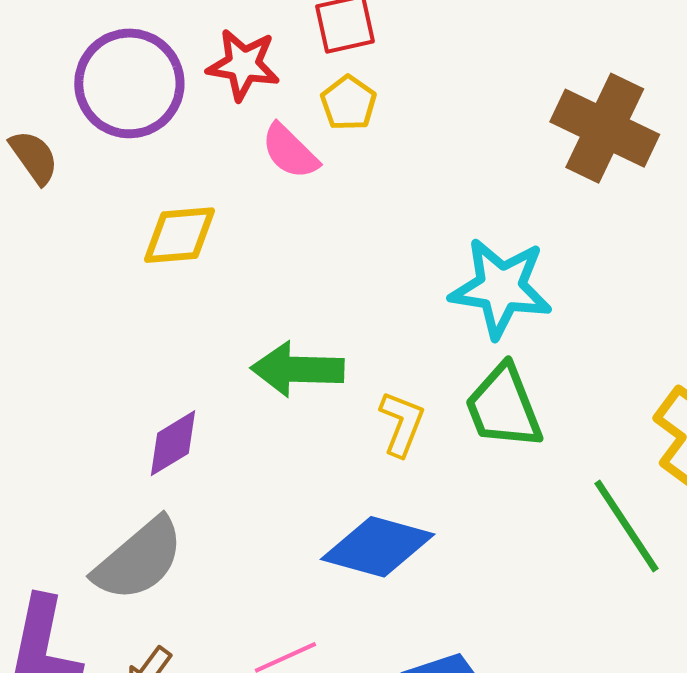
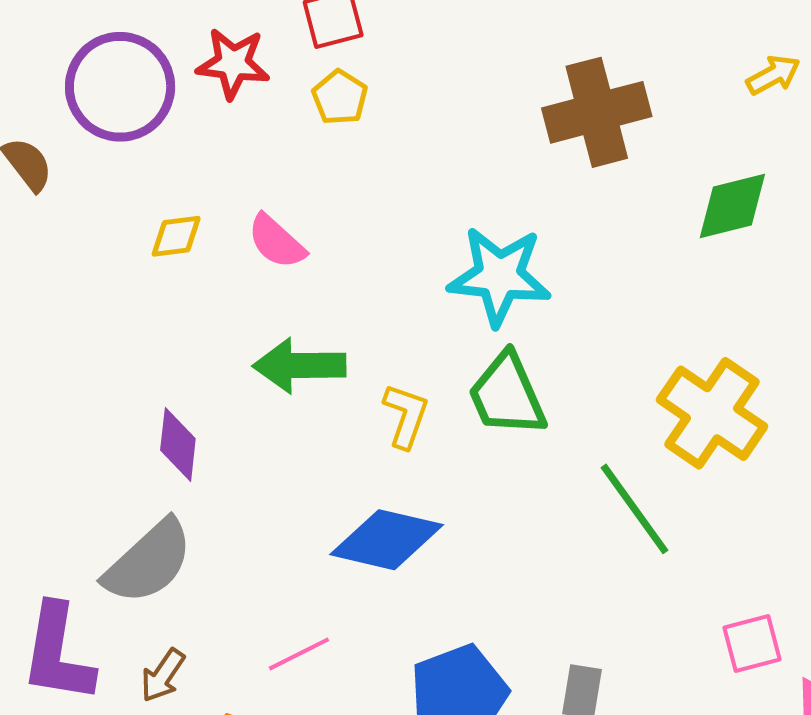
brown cross: (605, 128) -> (597, 112), turned -38
pink semicircle: (290, 151) -> (276, 242), moved
yellow diamond: (179, 235) -> (176, 236), size x0.7
purple diamond: (173, 443) -> (178, 444), turned -50

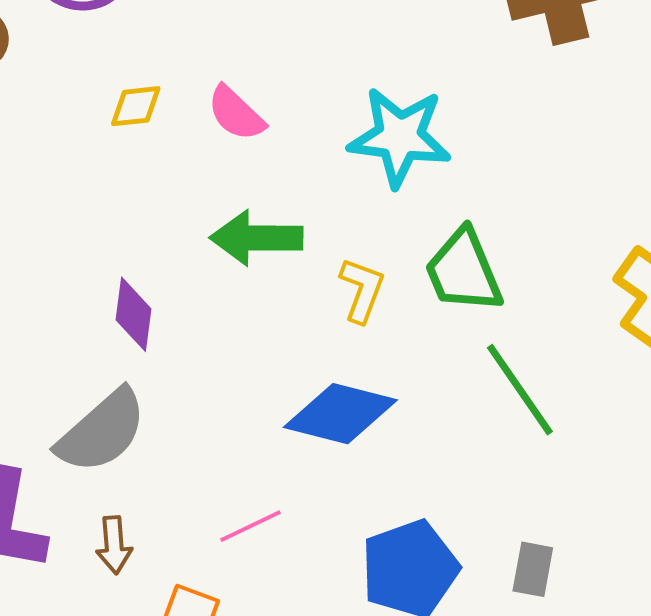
cyan star: (499, 276) -> (400, 137), moved
green line: (634, 509) -> (520, 390), moved
brown arrow: (163, 675) -> (114, 545), turned -40

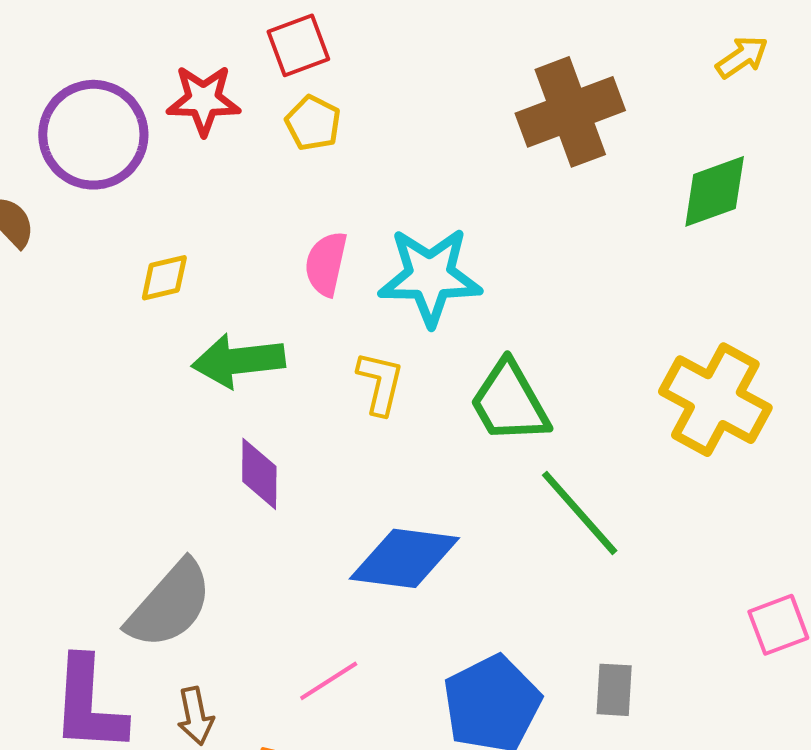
pink semicircle: (236, 113) -> (326, 264), moved, turned 66
green arrow: (256, 238) -> (238, 361), moved
yellow L-shape: (362, 290) -> (380, 383), moved
purple diamond: (134, 314) -> (259, 474), moved

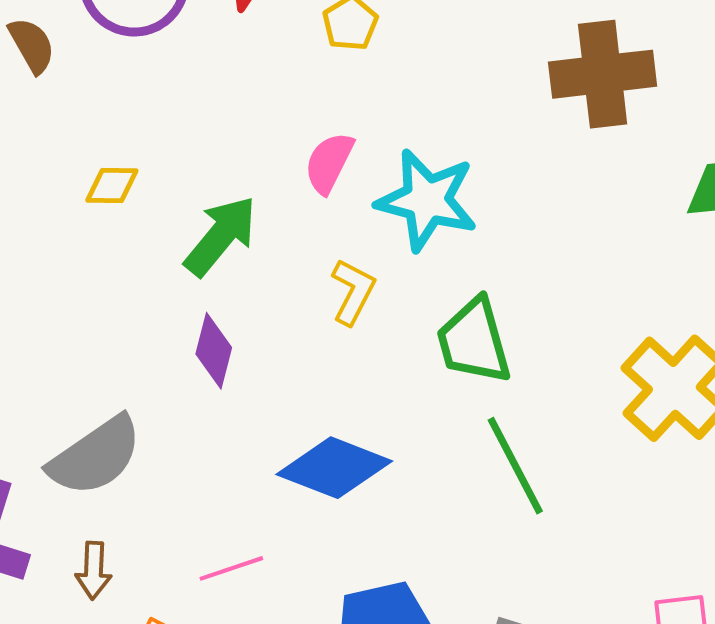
yellow diamond: (164, 278) -> (112, 185), moved
green arrow: (238, 361) -> (221, 236), turned 122

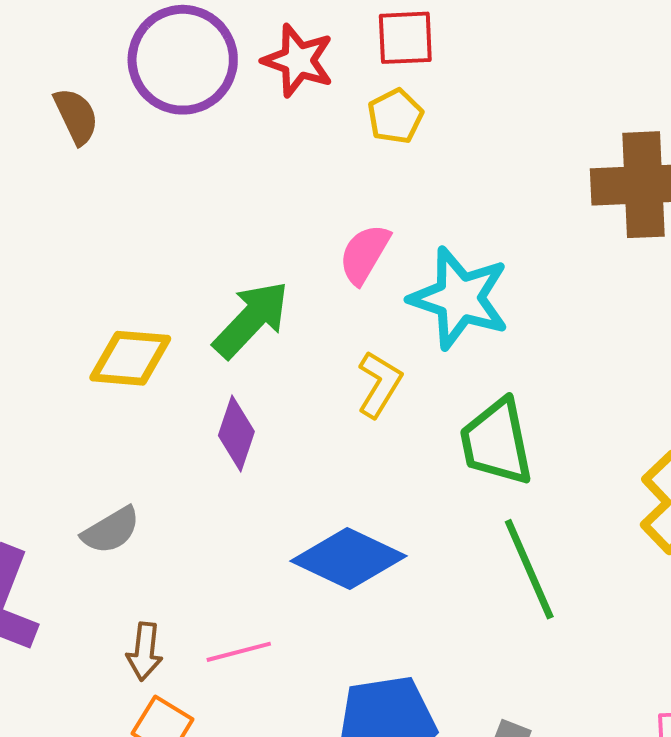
yellow diamond: (112, 185) -> (130, 358), moved, size x1.5
gray semicircle: (95, 456) -> (111, 530), size x0.6
brown arrow: (94, 570) -> (145, 651), moved

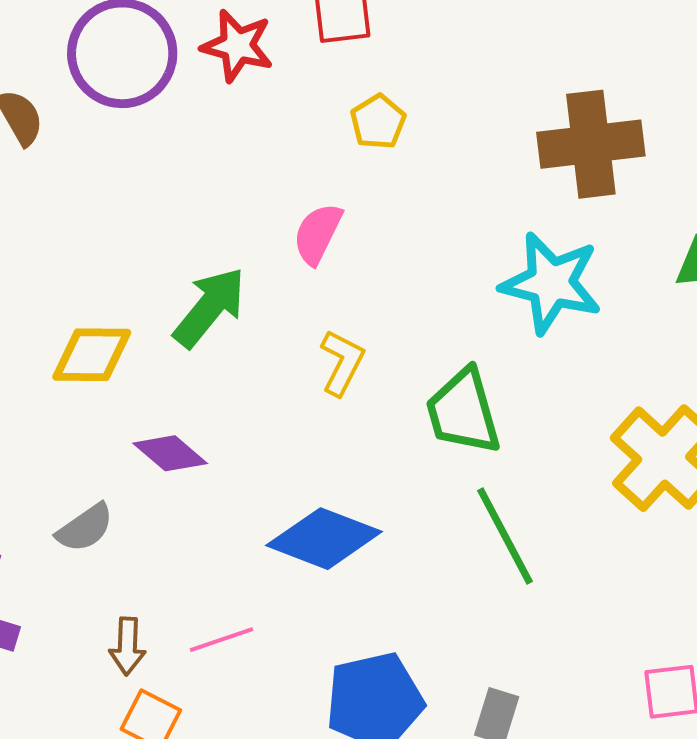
yellow pentagon: (395, 116) -> (378, 122), moved
cyan star: (459, 298) -> (551, 283), moved
purple diamond: (236, 434) -> (170, 453), moved, turned -64

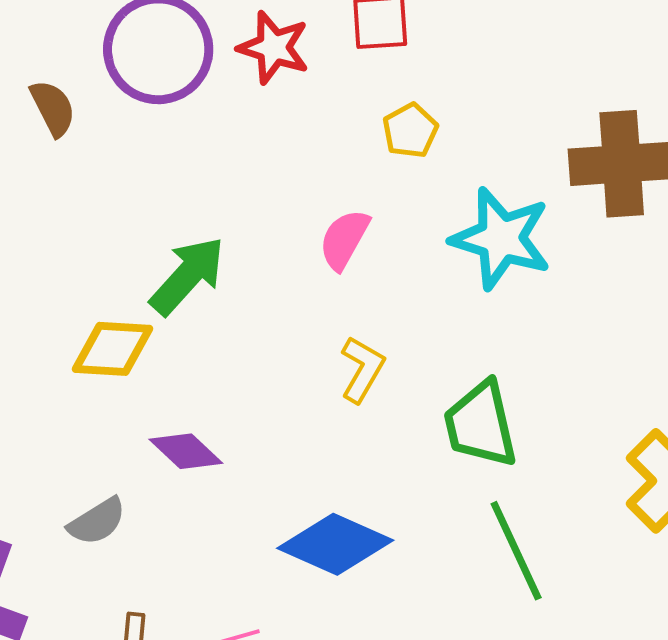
cyan star: (551, 283) -> (501, 238), moved
green arrow: (210, 307) -> (188, 276), moved

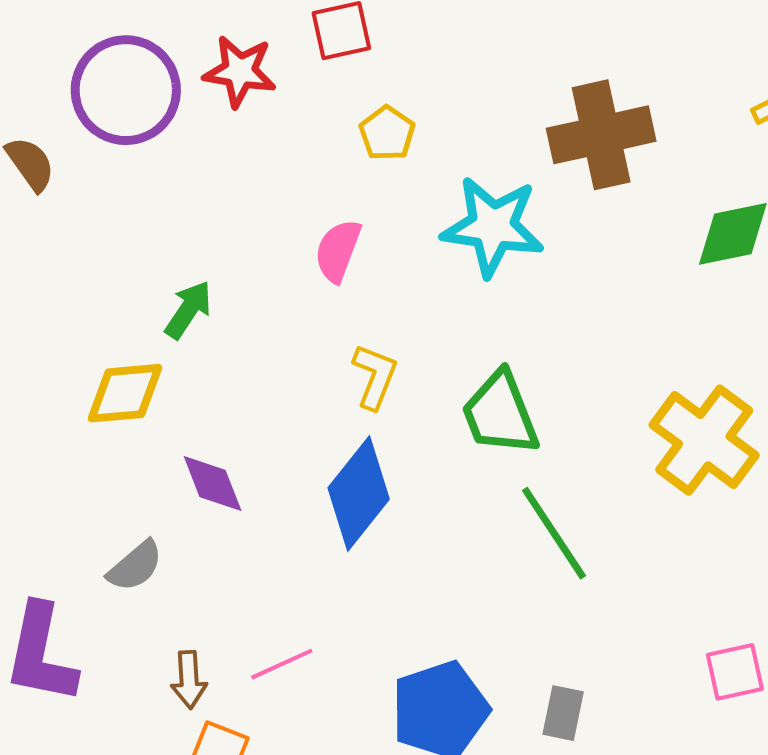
green arrow: (188, 276) -> (188, 310), size x0.7
purple diamond: (186, 451) -> (213, 484), turned 34
blue diamond: (335, 544) -> (359, 494), moved, turned -67

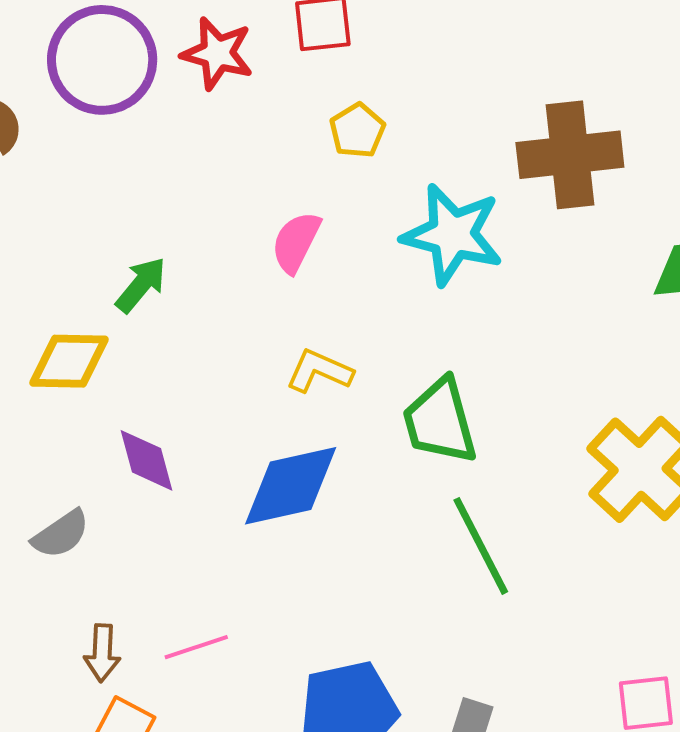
yellow L-shape: (375, 376) -> (319, 371), turned -94
blue diamond: (359, 494) -> (291, 486), turned 33

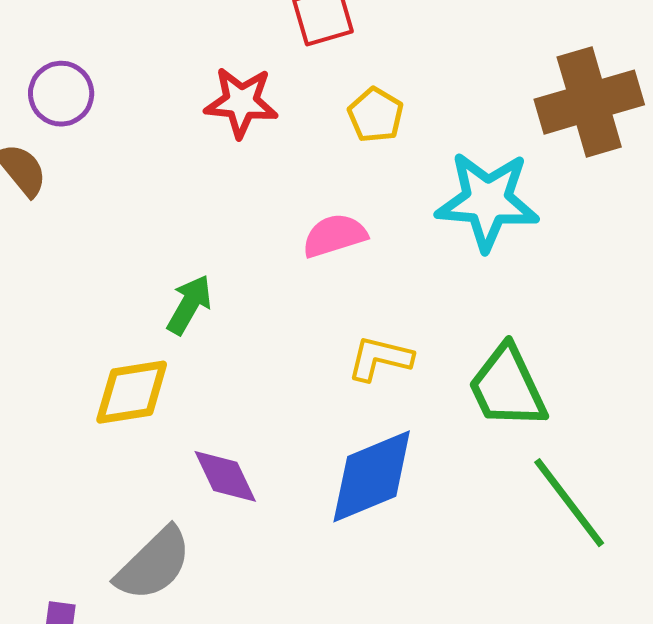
red star: (217, 53) -> (241, 102), moved
purple circle: (102, 60) -> (61, 94), moved, size x0.6
pink semicircle: (296, 242) -> (335, 236), turned 56
gray semicircle: (61, 534) -> (154, 564), size x1.4

